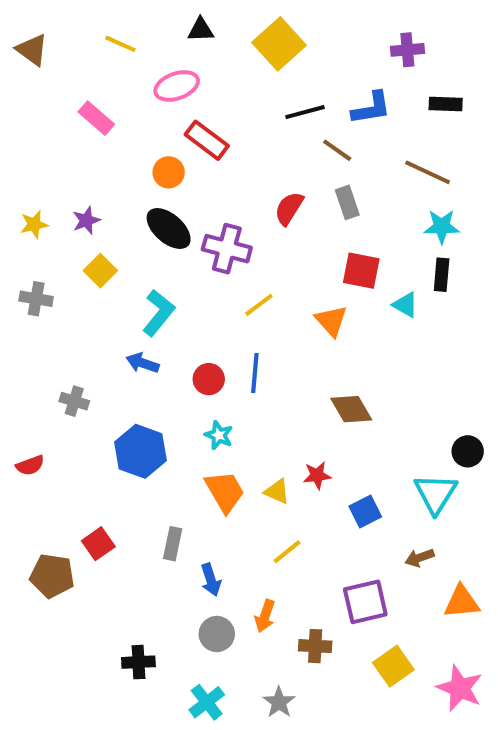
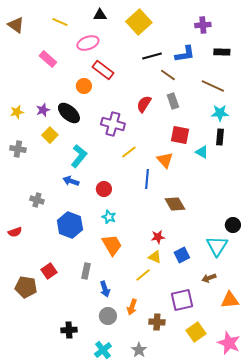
black ellipse: (169, 228) -> (69, 113), moved
blue line: (255, 373) -> (147, 179), moved
yellow triangle: (277, 491) -> (155, 257), moved

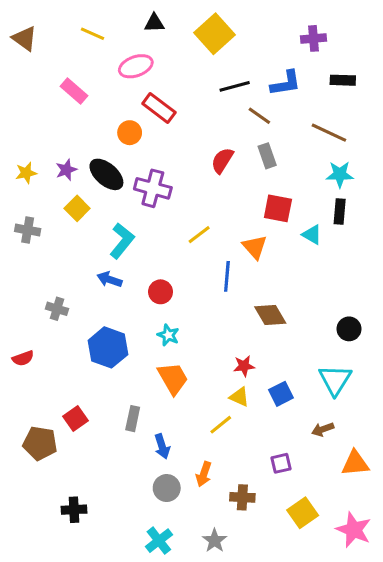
purple cross: (113, 124) -> (153, 188), moved
black circle: (233, 225) -> (349, 329), moved
purple square: (182, 300) -> (281, 463), size x0.6
black cross: (69, 330) -> (74, 510), moved

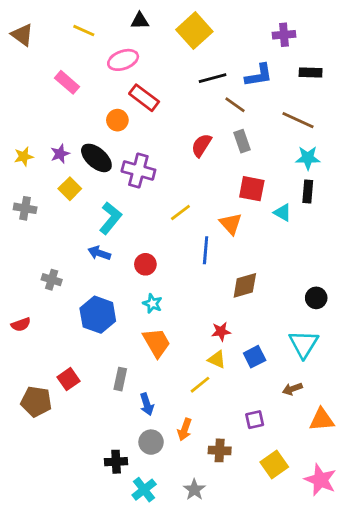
brown diamond: (270, 315) -> (245, 285), turned -76
black cross: (74, 510) -> (116, 462), moved

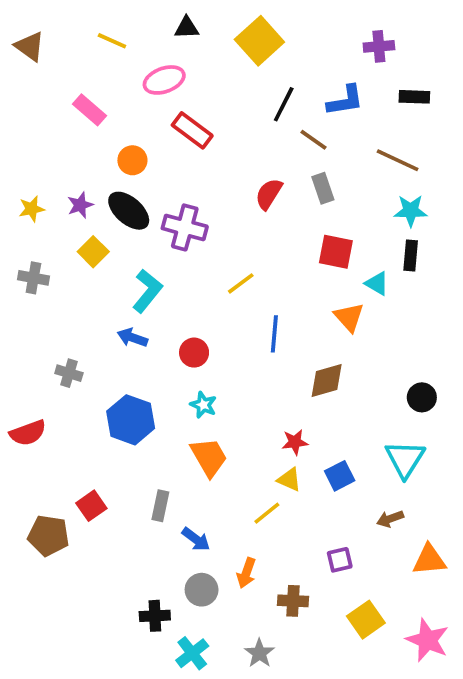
black line: (213, 78) -> (284, 104), turned -48
orange circle: (117, 120) -> (132, 160), moved
orange triangle: (231, 224) -> (349, 317), moved
red semicircle: (21, 324) -> (28, 433), size x1.4
blue arrow: (147, 404) -> (196, 539), turned -35

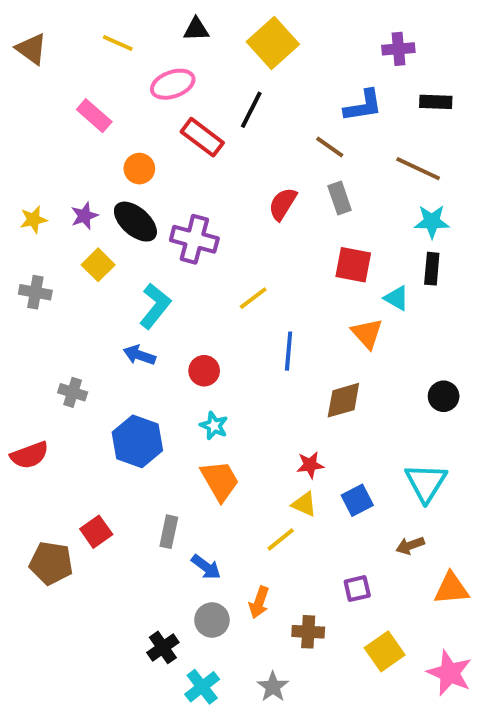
black line: (284, 104) -> (251, 110), moved
black circle: (422, 397) -> (444, 396), moved
black cross: (155, 616) -> (163, 647), turned -32

